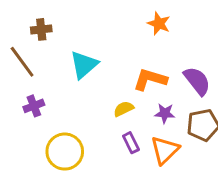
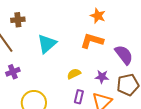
orange L-shape: (150, 79) -> (92, 41), moved
purple rectangle: (131, 143) -> (79, 97), turned 40

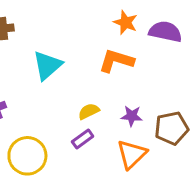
purple semicircle: (124, 55) -> (165, 32), moved, turned -40
purple rectangle: (79, 97) -> (83, 139), moved, turned 40

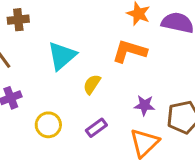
yellow semicircle: (89, 111) -> (92, 84), moved, turned -30
yellow circle: (27, 156) -> (48, 125), moved, size x0.7

